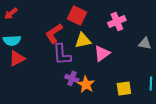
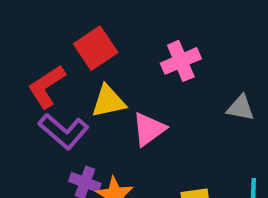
red square: (77, 15) -> (96, 48), turned 30
purple L-shape: (62, 54) -> (64, 131), turned -45

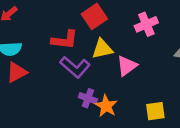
red L-shape: (47, 86) -> (65, 40), turned -140

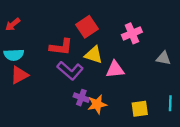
yellow triangle: (102, 49) -> (94, 55), turned 30
pink triangle: (127, 66) -> (115, 69), turned 30
orange star: (106, 106) -> (97, 104), turned 30

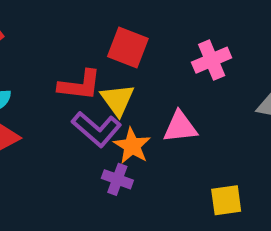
red square: (87, 27) -> (128, 47), turned -35
yellow triangle: (94, 55) -> (117, 100), moved, turned 36
orange star: (97, 104) -> (132, 146), moved, turned -30

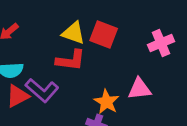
yellow triangle: (117, 100) -> (74, 33), moved, turned -35
purple L-shape: (96, 129) -> (42, 90), moved

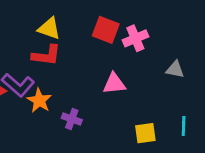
red square: (104, 34) -> (106, 30), moved
orange star: (106, 102) -> (39, 101), moved

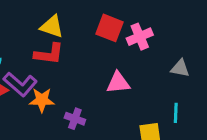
orange star: (39, 101) -> (42, 100), turned -30
cyan line: (184, 126) -> (176, 113), moved

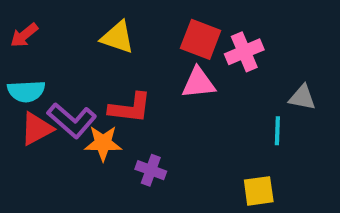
red L-shape: (49, 54) -> (130, 108), moved
pink triangle: (118, 83) -> (199, 83), moved
cyan line: (176, 113) -> (277, 131), moved

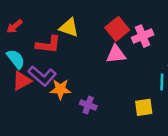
red square: (201, 39) -> (117, 29), turned 30
cyan semicircle: (26, 91) -> (16, 59), turned -125
red L-shape: (130, 108) -> (48, 45), moved
yellow square: (259, 191) -> (144, 107), moved

